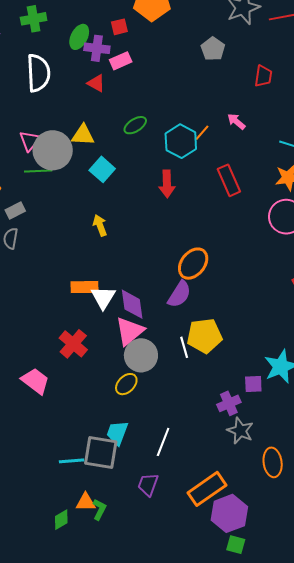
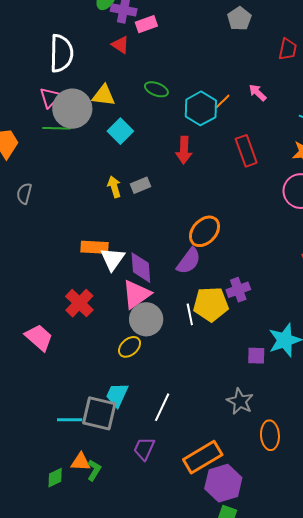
white semicircle: (38, 73) -> (61, 53), moved
green ellipse: (135, 125) -> (156, 89), turned 50
gray rectangle: (15, 210) -> (140, 185), moved
purple cross: (229, 403) -> (238, 290), moved

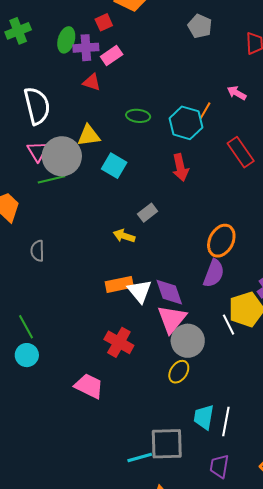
yellow arrow: (114, 187) -> (124, 236), moved, turned -40
cyan trapezoid: (117, 395) -> (204, 417), moved

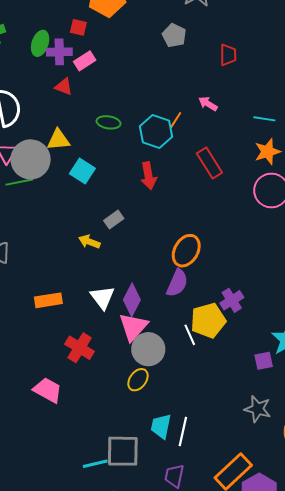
red square: (104, 22) -> (78, 27), turned 36
orange rectangle: (119, 284) -> (48, 300), moved
purple diamond: (169, 292) -> (132, 300), turned 44

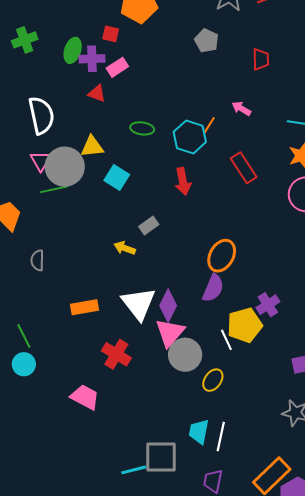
white triangle: (102, 298) -> (139, 304), size x1.4
yellow ellipse: (138, 380) -> (213, 380), moved

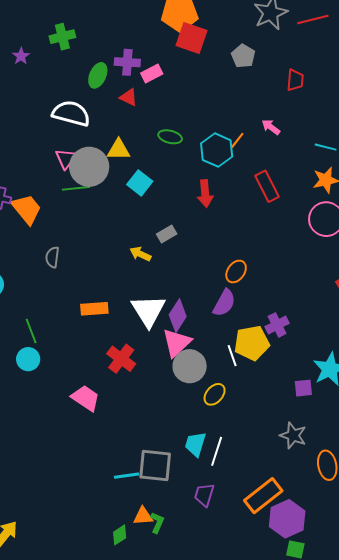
red square: (111, 34) -> (191, 38), moved, size x1.8
green ellipse: (73, 50) -> (98, 75), moved
white semicircle: (41, 115) -> (71, 113), turned -69
orange ellipse: (222, 256) -> (236, 271), size x0.7

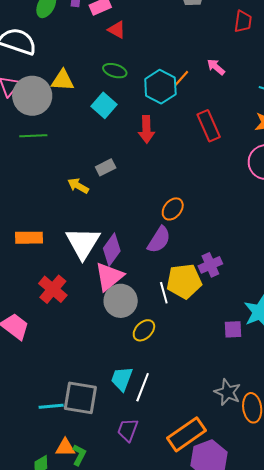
red triangle: (129, 97) -> (117, 30), moved
cyan square: (140, 183) -> (104, 105), moved
green line: (76, 188) -> (33, 136), moved
gray star: (293, 435) -> (228, 392), moved

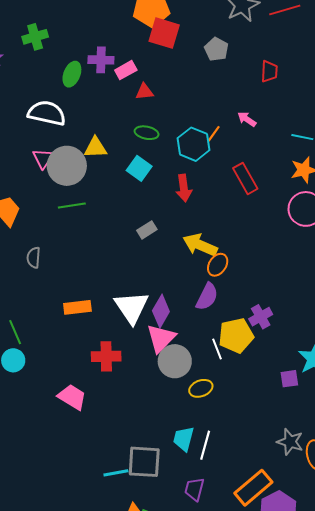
red triangle: (117, 30) -> (144, 92), turned -30
yellow arrow: (78, 186) -> (200, 245), moved, size x1.6
red cross: (53, 289) -> (106, 356), turned -36
yellow ellipse: (144, 330) -> (201, 388), turned 30

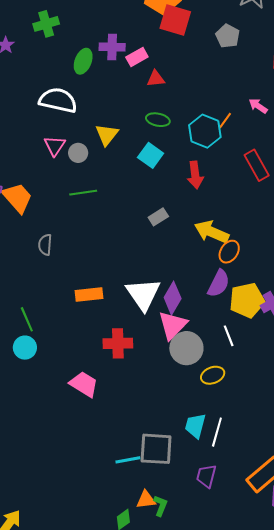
yellow triangle: (96, 148) -> (107, 135), turned -50
gray circle: (67, 166) -> (78, 153), size x0.5
yellow pentagon: (236, 336) -> (247, 300), moved

